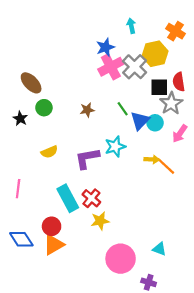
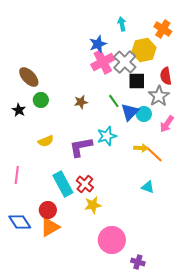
black square: (159, 87) -> (137, 81), moved
cyan triangle: (159, 249) -> (148, 187), moved

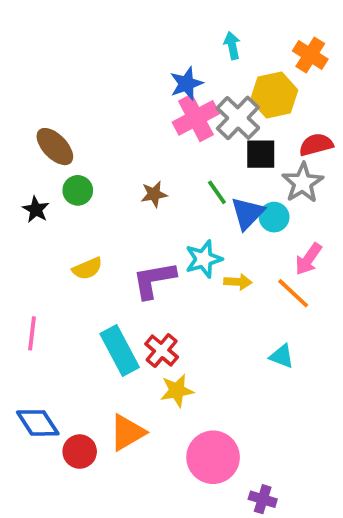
red semicircle: (166, 76) -> (316, 145), turned 84
pink arrow: (167, 124) -> (308, 259), moved
yellow arrow: (141, 148) -> (238, 282), moved
red circle: (48, 210) -> (80, 452), moved
orange triangle: (50, 227) -> (127, 432), moved

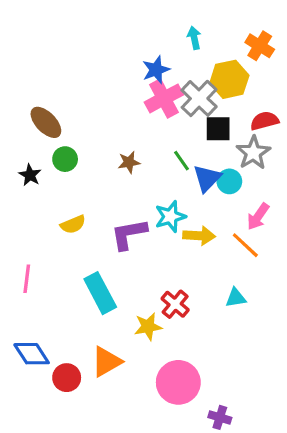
yellow arrow: (238, 282) -> (199, 236), size x1.4
red cross: (162, 351) -> (175, 304), moved
cyan triangle: (282, 356) -> (236, 298), turned -30

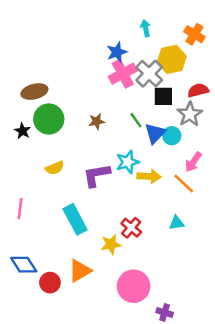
brown ellipse: (46, 122) -> (34, 92), turned -60
green circle: (65, 159) -> (49, 119), size x1.6

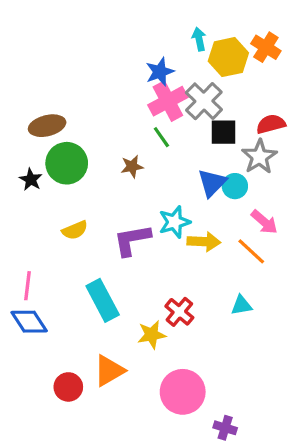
yellow hexagon: (172, 59) -> (228, 57), moved
green line: (136, 120) -> (161, 137), moved
pink arrow: (193, 162) -> (264, 222), turned -84
blue diamond: (24, 265) -> (29, 322), moved

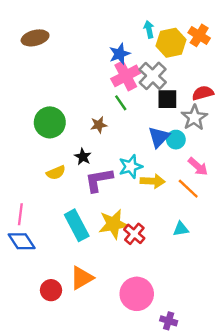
brown ellipse: (47, 126) -> (35, 38), moved
black star: (31, 180) -> (83, 157), moved
yellow star: (152, 335) -> (113, 224), moved, size x1.4

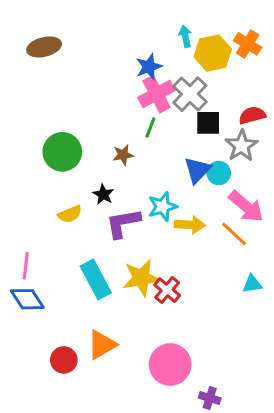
green line: (121, 103) -> (150, 128), turned 56
pink arrow: (198, 166) -> (246, 206), size x1.4
cyan triangle: (181, 229) -> (252, 284), moved

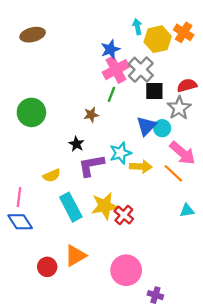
green circle: (62, 152) -> (31, 112), moved
yellow semicircle: (70, 214) -> (52, 176), moved

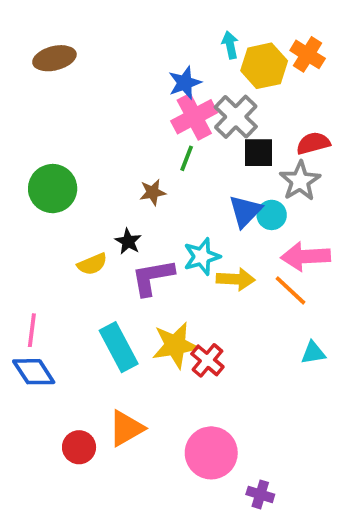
pink arrow: (182, 153) -> (306, 256), turned 136
yellow semicircle: (52, 176) -> (92, 264), moved

